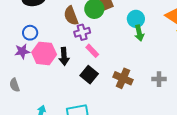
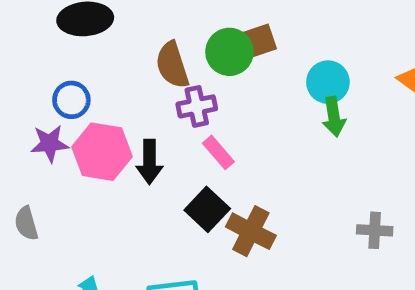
brown cross: (123, 78) -> (251, 231), moved

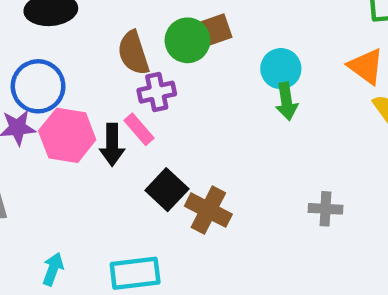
blue circle: (71, 100) -> (38, 86), size x1.5
pink rectangle: (218, 152) -> (139, 129), moved

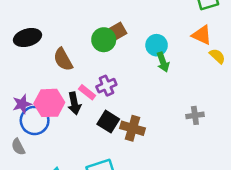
brown semicircle: (133, 53) -> (63, 59), moved
blue circle: (38, 86) -> (35, 120), moved
purple cross: (157, 92) -> (106, 86), moved

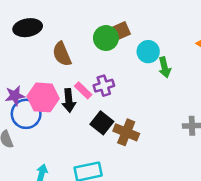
cyan circle: (157, 45) -> (148, 52), moved

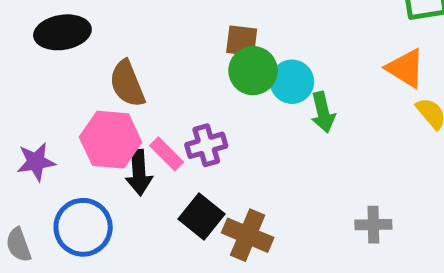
brown square: (122, 31) -> (242, 41), turned 30
green circle: (106, 38) -> (253, 71), moved
pink hexagon: (43, 97) -> (111, 140), moved
blue circle: (26, 114) -> (83, 227), moved

